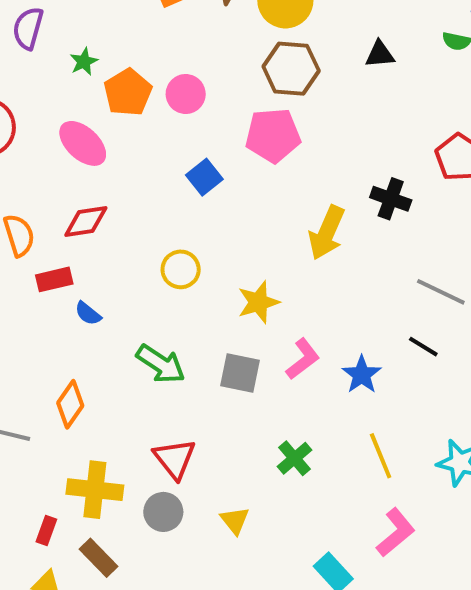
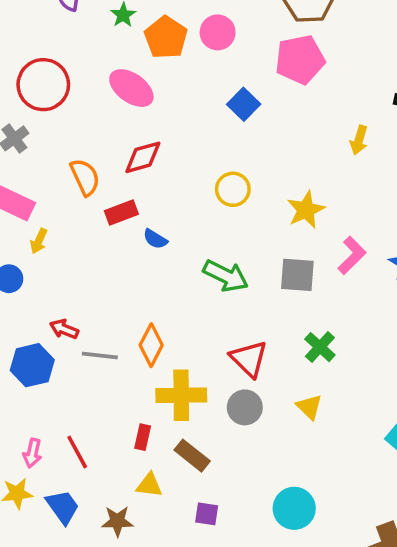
yellow arrow: (327, 233) -> (359, 140), size x0.6
orange diamond: (70, 404) -> (151, 345), moved
green cross: (295, 458) -> (320, 347), moved

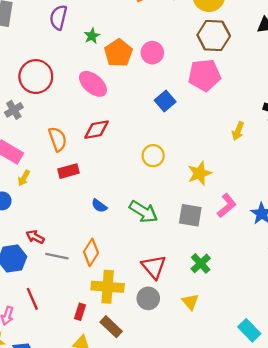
red rectangle: (121, 212) -> (68, 171), moved
blue semicircle: (155, 239) -> (99, 206), moved
red line: (77, 452) -> (32, 299), moved

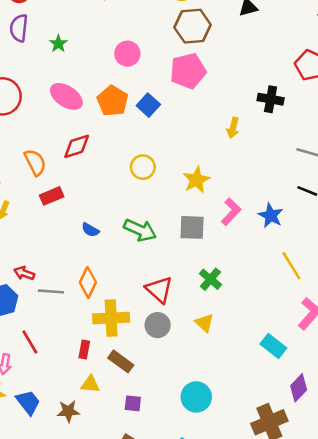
orange pentagon: (118, 53) -> (113, 101), moved

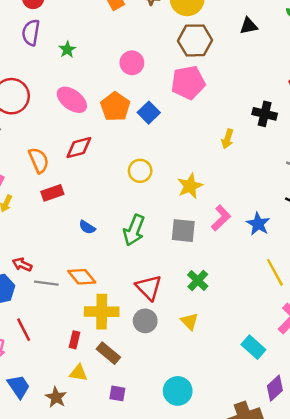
green arrow: (140, 230) -> (134, 230), turned 84
orange diamond: (88, 282) -> (82, 277), turned -68
brown star: (68, 411) -> (56, 397), turned 30

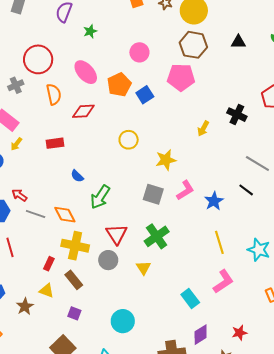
orange semicircle: (39, 160) -> (54, 94), moved
green arrow: (134, 230) -> (100, 197), moved
green cross: (198, 280) -> (157, 236), size x1.4

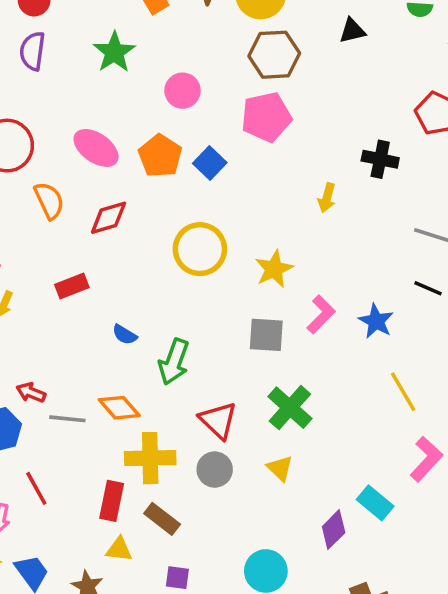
green star: (90, 31) -> (114, 52), moved, size x1.6
yellow circle: (129, 140) -> (200, 249), size x1.5
red rectangle: (49, 264) -> (112, 501), size x1.5
purple diamond: (201, 335) -> (334, 530), moved

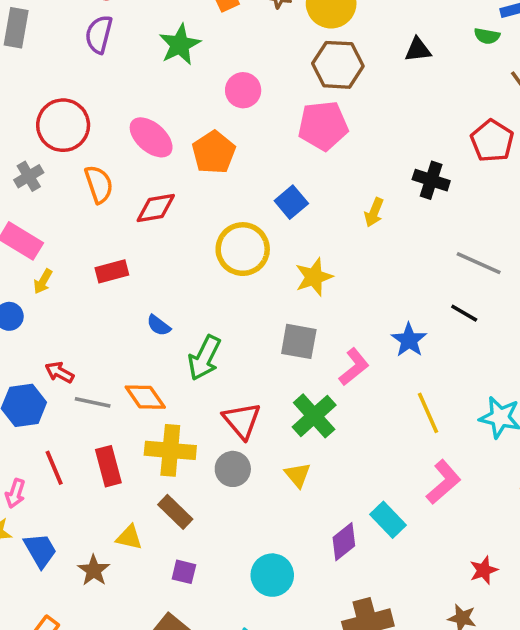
blue square: (210, 163) -> (291, 202), moved
pink L-shape: (321, 314) -> (354, 367), moved
red rectangle: (112, 501) -> (108, 466), moved, turned -33

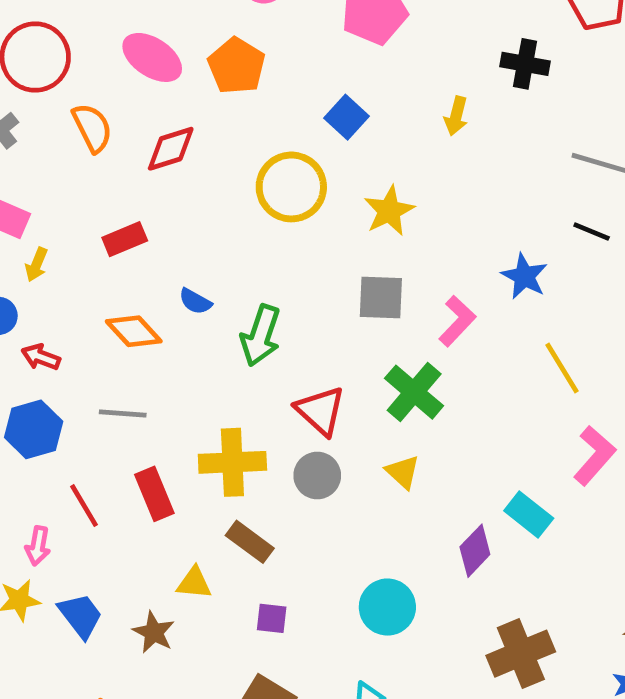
red arrow: (59, 372) -> (41, 357), moved
orange diamond: (145, 397) -> (134, 331), moved

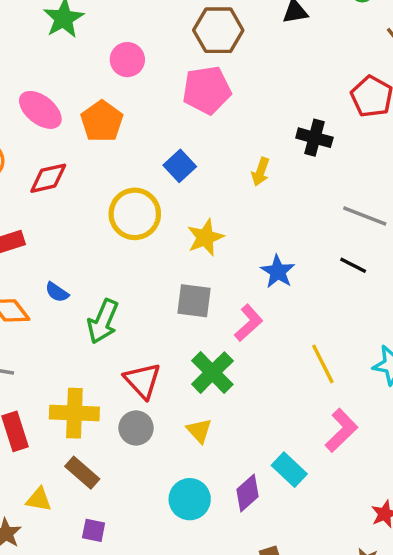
blue star: (524, 276) -> (278, 272), moved
cyan circle: (387, 607) -> (190, 499), moved

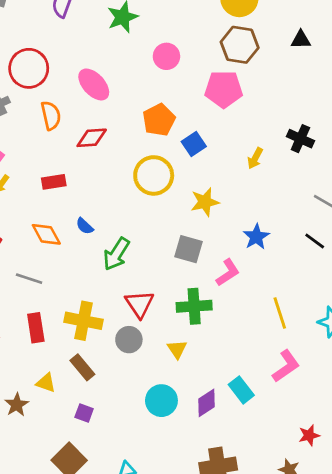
orange pentagon: (102, 121) -> (159, 120), moved
green cross: (212, 373) -> (194, 306), turned 32

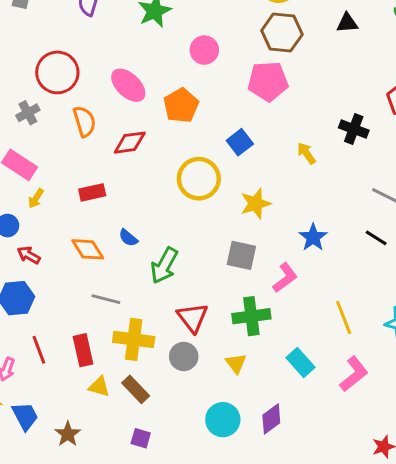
orange pentagon: (159, 120) -> (181, 105), moved
yellow arrow: (255, 158) -> (306, 153), turned 120
gray line: (29, 279) -> (106, 299), moved
yellow triangle: (46, 383) -> (99, 387), moved
cyan rectangle: (241, 390) -> (301, 363), moved

